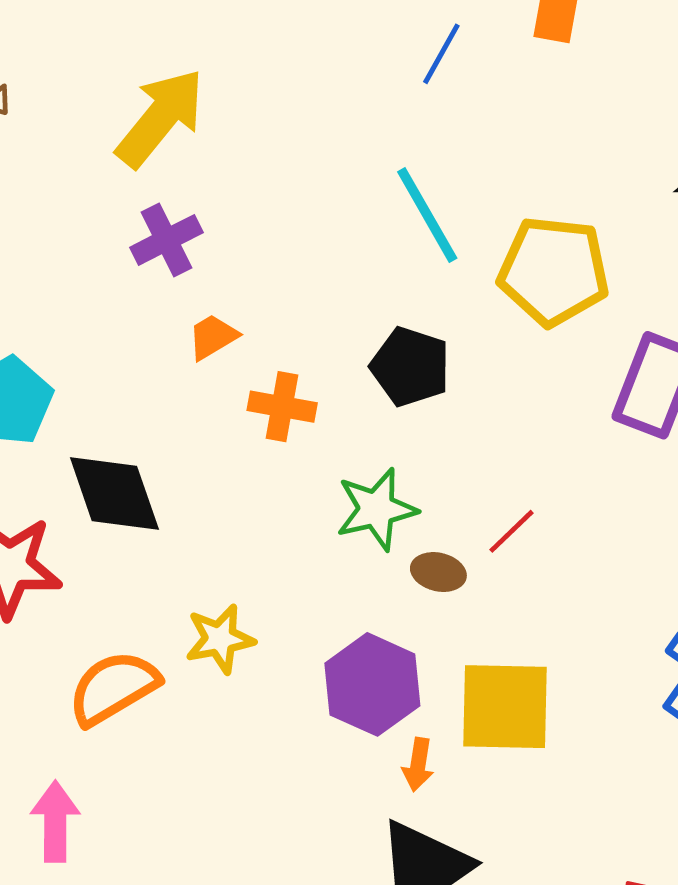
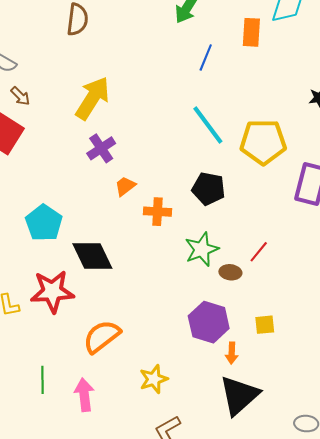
yellow star: (220, 639) -> (154, 379), moved
yellow square: (505, 707) -> (265, 325), size x0.5

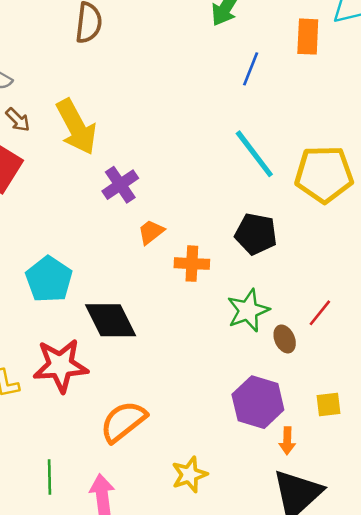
yellow arrow: (93, 98) -> (76, 127), moved, turned 120
brown ellipse: (230, 272) -> (285, 339), turned 60

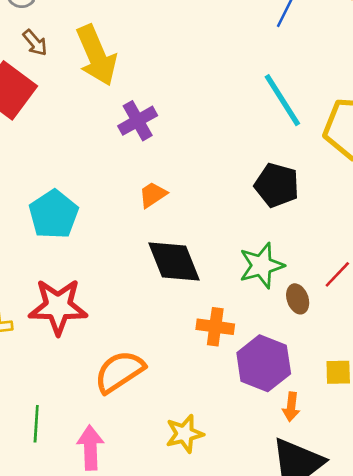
orange trapezoid: (151, 232) -> (153, 195), moved
orange cross: (192, 264) -> (215, 327), moved
black diamond: (111, 320) -> (174, 261), moved

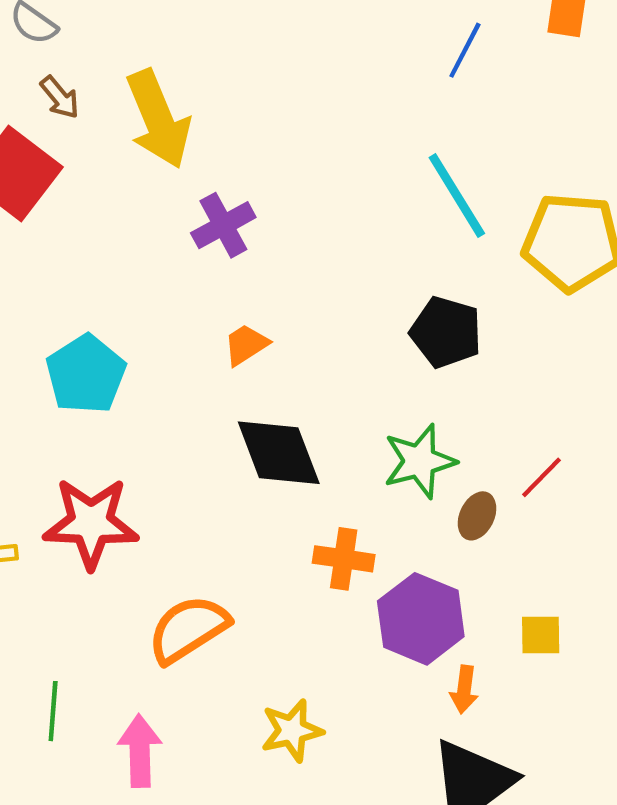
brown ellipse: (298, 299) -> (477, 516), turned 44

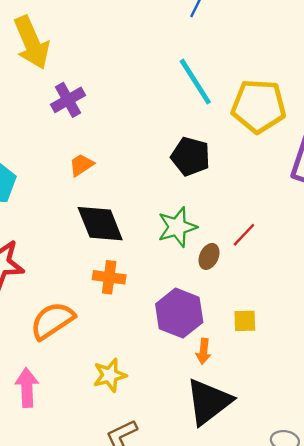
orange cross: (344, 559) -> (109, 277), moved

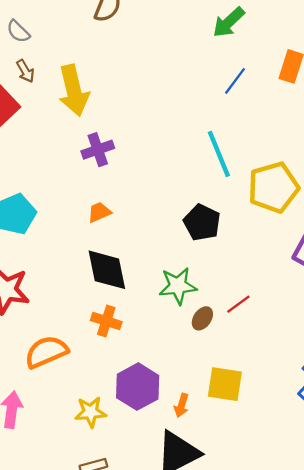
yellow pentagon: (259, 106) -> (273, 187), turned -30
purple hexagon: (179, 313) -> (138, 387), moved
yellow square: (245, 321) -> (225, 384), size x1.6

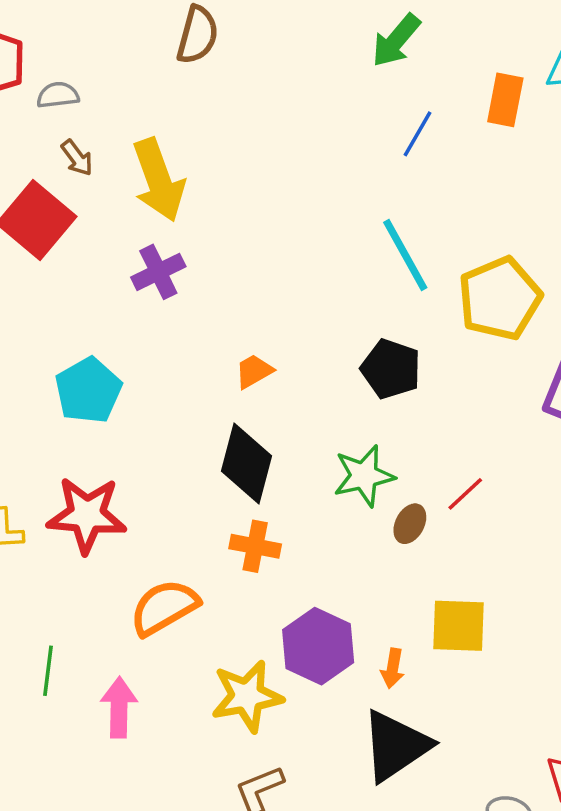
gray semicircle: (18, 31) -> (58, 95), turned 135
purple cross: (98, 150) -> (158, 272), moved
orange trapezoid: (99, 212) -> (254, 371), moved
black diamond: (107, 270) -> (246, 463), turned 33
yellow star: (91, 412) -> (247, 696), size x1.4

